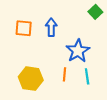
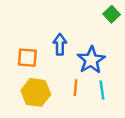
blue arrow: (51, 27) -> (60, 44), moved
orange square: (24, 28) -> (27, 58), moved

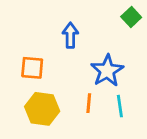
blue arrow: (60, 44) -> (70, 35), moved

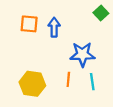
orange square: (32, 68) -> (29, 24), moved
blue star: (107, 71) -> (82, 54), turned 30

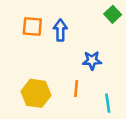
blue star: (82, 54) -> (92, 61), size x0.7
cyan line: (92, 82) -> (108, 103), moved

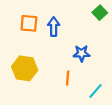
yellow hexagon: (36, 93) -> (25, 68), moved
cyan line: (108, 103) -> (96, 91), turned 49

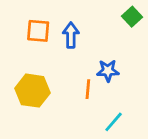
orange line: (68, 78) -> (88, 89), moved
cyan line: (96, 91) -> (114, 122), moved

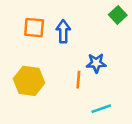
cyan line: (114, 122) -> (101, 109), turned 30

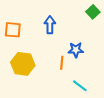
orange square: (34, 28) -> (13, 30), moved
cyan line: (101, 109) -> (80, 86), turned 56

